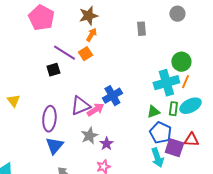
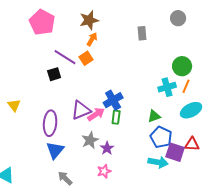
cyan cross: (166, 83) -> (167, 87), size x0.7
green rectangle: (173, 109) -> (116, 117), moved
cyan arrow: (157, 158) -> (158, 162), turned -60

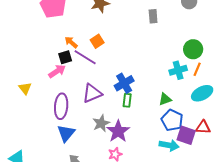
orange arrow: (92, 39) -> (71, 42), moved, turned -80
purple line: (65, 57) -> (85, 57), moved
pink arrow: (96, 114) -> (57, 71), moved
purple star: (107, 148) -> (118, 131), size x1.6

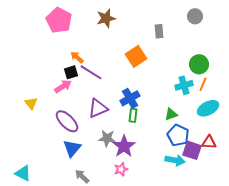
orange square: (97, 41) -> (136, 56), moved, size x1.5
purple ellipse: (61, 106) -> (67, 121), turned -50
gray star: (101, 123) -> (107, 138), turned 30

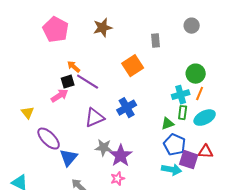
green rectangle: (133, 115) -> (183, 113), moved
purple ellipse: (67, 121) -> (49, 139), moved

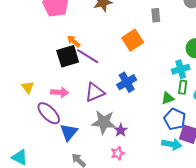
black square: (68, 82) -> (68, 56), size x1.6
pink arrow: (60, 96) -> (60, 92), moved, turned 36
gray star: (104, 148) -> (104, 122), size x1.4
purple star: (121, 156) -> (121, 130), size x0.6

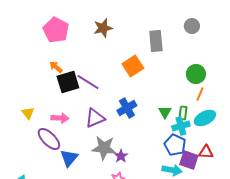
gray rectangle: (156, 15) -> (156, 41), size x1.5
orange arrow: (74, 41) -> (56, 67), moved
cyan cross: (181, 69) -> (181, 126), moved
green triangle: (168, 98) -> (165, 112), moved, turned -40

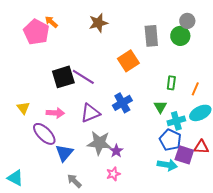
pink pentagon: (56, 30) -> (36, 32), moved
orange arrow: (56, 67) -> (51, 22), moved
green circle: (196, 74) -> (180, 36), moved
green rectangle: (183, 113) -> (171, 83), moved

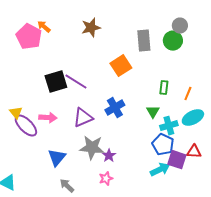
purple ellipse: (44, 134) -> (26, 126), moved
cyan arrow: (167, 165) -> (160, 170), turned -36

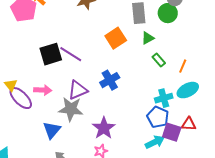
green rectangle: (164, 88) -> (159, 60), turned -48
green triangle: (153, 112) -> (148, 38), moved, turned 32
gray star: (92, 148) -> (71, 109), moved
purple star: (109, 156) -> (104, 128), size x1.6

